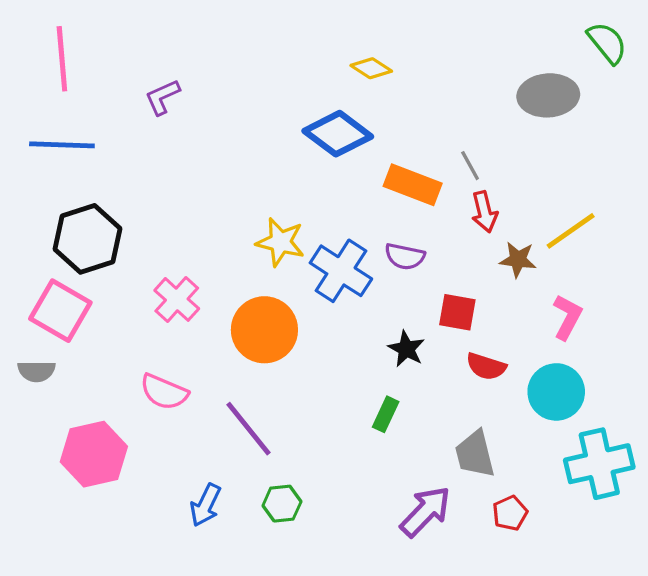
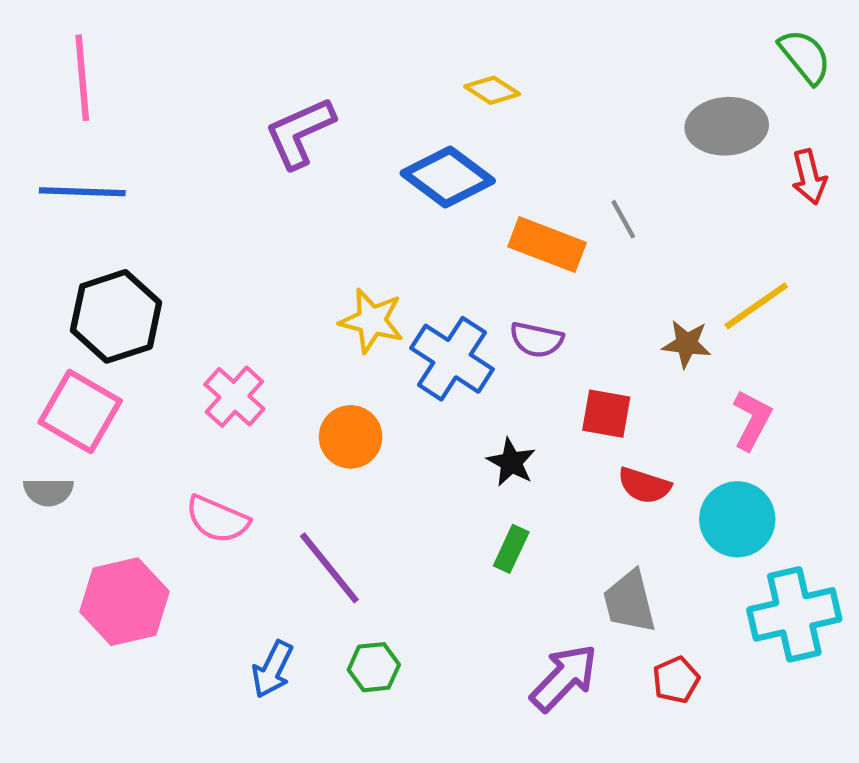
purple L-shape: (162, 97) -> (300, 133), moved, size x1.5
red arrow: (484, 212) -> (809, 177), moved
orange circle: (264, 330) -> (351, 437), size x0.7
black star: (406, 349) -> (511, 462), moved

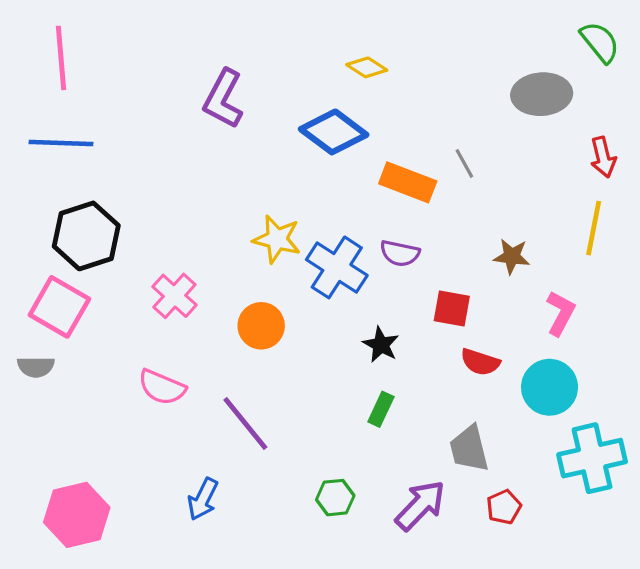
purple L-shape: (300, 133) -> (223, 99), turned -38
red arrow: (809, 177) -> (603, 157), moved
yellow line: (756, 306) -> (594, 228), moved, turned -44
pink hexagon: (124, 602) -> (77, 515), moved
green hexagon: (374, 667) -> (335, 498), moved

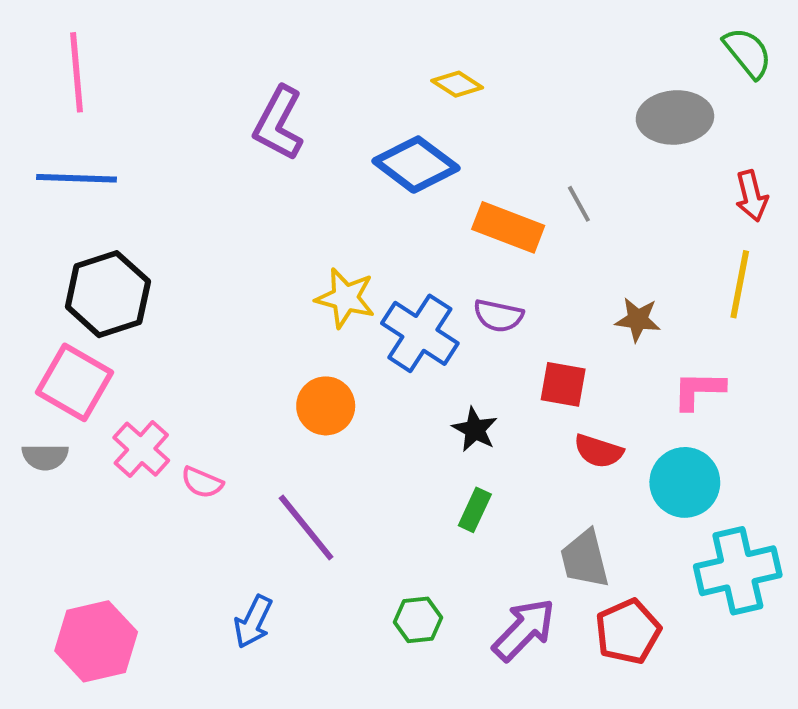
pink cross: (174, 296) -> (141, 449), moved
pink L-shape: (561, 313) -> (699, 390), turned -117
pink semicircle: (162, 387) -> (202, 482), size x0.7
red pentagon: (504, 507) -> (628, 632), size x1.5

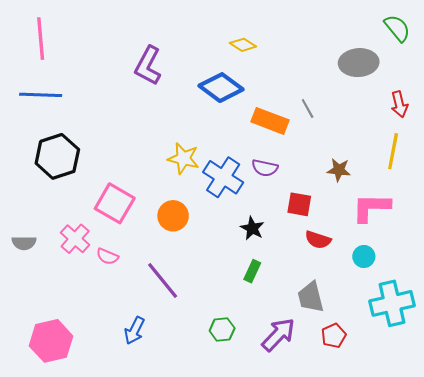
pink square: (75, 382) -> (115, 203), moved
pink L-shape: (699, 390) -> (371, 207), size x1.4
cyan circle: (685, 482) -> (364, 256), size x0.6
red pentagon: (628, 632) -> (334, 336), size x0.7

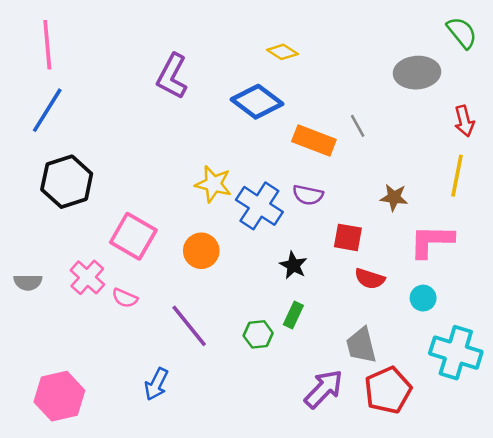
blue line: (41, 95) -> (47, 110), turned -60
cyan cross: (392, 303) -> (456, 353), turned 30
green hexagon: (222, 329) -> (258, 334), moved
red pentagon: (334, 336) -> (388, 390), size x1.6

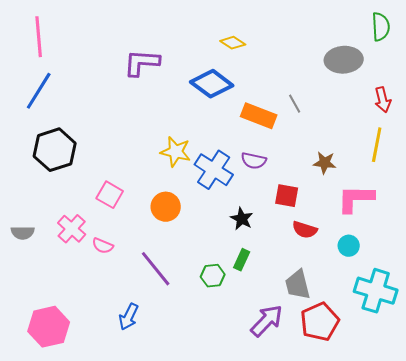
green semicircle: (462, 33) -> (381, 27), turned 36
purple L-shape: (172, 76) -> (142, 63), turned 66
pink square: (133, 236) -> (110, 195), size x0.7

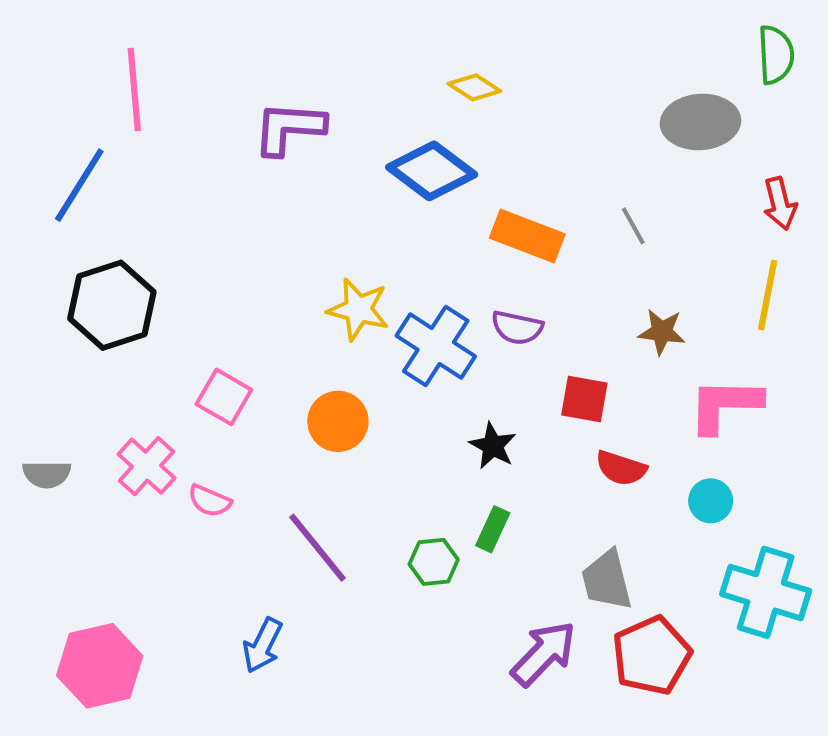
pink line: (39, 37) -> (134, 89), moved
gray line: (295, 104) -> (633, 226), moved

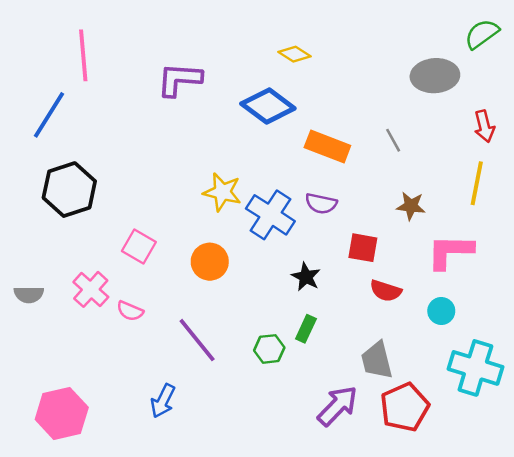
green semicircle: (776, 55) -> (482, 34), turned -123

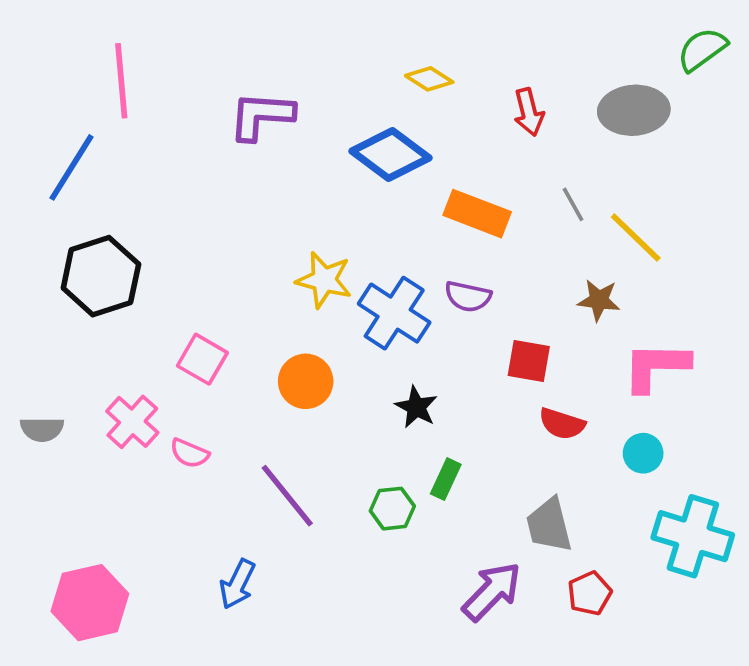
red arrow: (484, 126) -> (529, 112), moved
yellow line: (477, 183) -> (636, 237), moved, turned -57
black star: (306, 277) -> (416, 407), moved
red pentagon: (405, 407) -> (590, 593), size x0.6

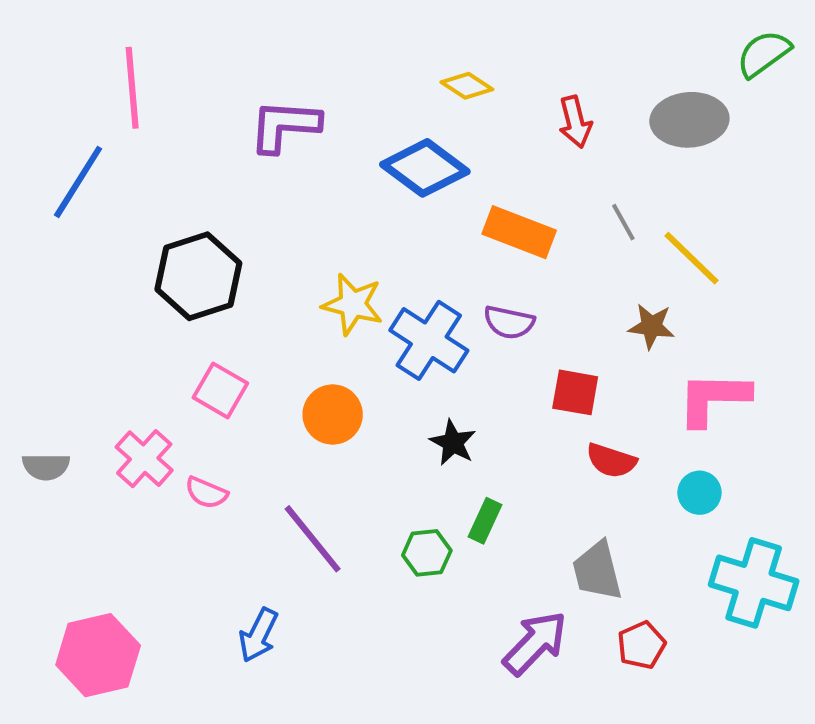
black hexagon: (101, 276) -> (198, 276), moved

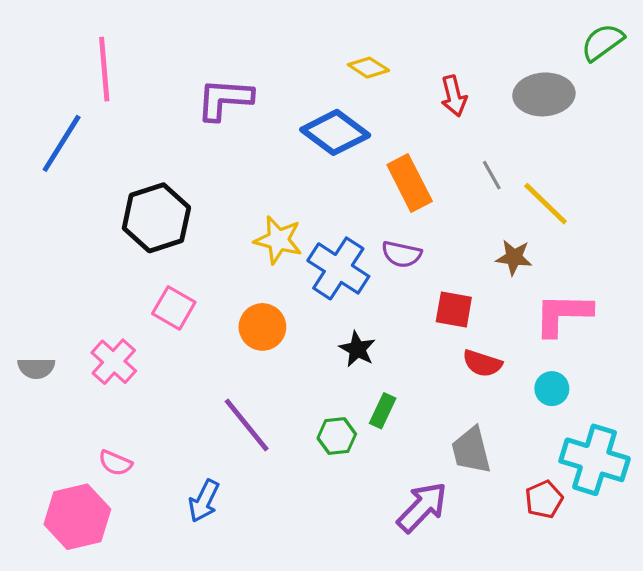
orange rectangle: (519, 232) -> (410, 183), turned 42
pink semicircle: (206, 493) -> (115, 463), moved
red pentagon: (641, 645) -> (544, 499), moved

